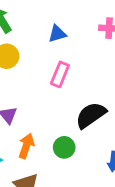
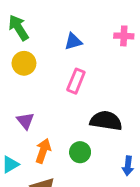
black semicircle: (91, 115) -> (106, 121), turned 44

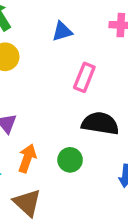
pink rectangle: (76, 81) -> (84, 77), moved

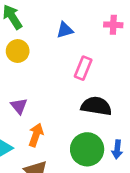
green circle: (70, 160) -> (87, 149), moved, size x1.6

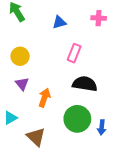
yellow circle: (18, 51) -> (20, 56), moved
orange arrow: (36, 135) -> (44, 98), moved
blue arrow: (117, 149) -> (102, 127), moved

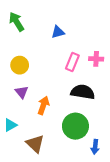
pink cross: (99, 18) -> (96, 59), moved
blue arrow: (102, 127) -> (95, 147), moved

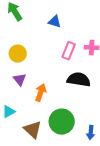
blue triangle: (58, 32) -> (55, 22), turned 32
green circle: (75, 126) -> (62, 122), moved

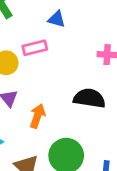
pink rectangle: (69, 51) -> (35, 48), moved, turned 54

